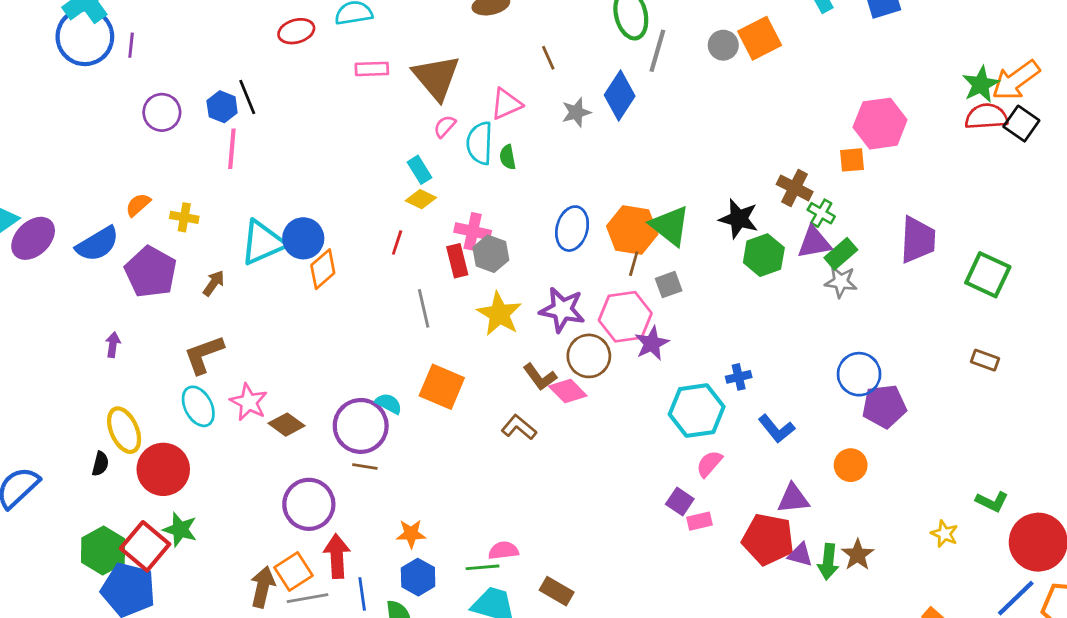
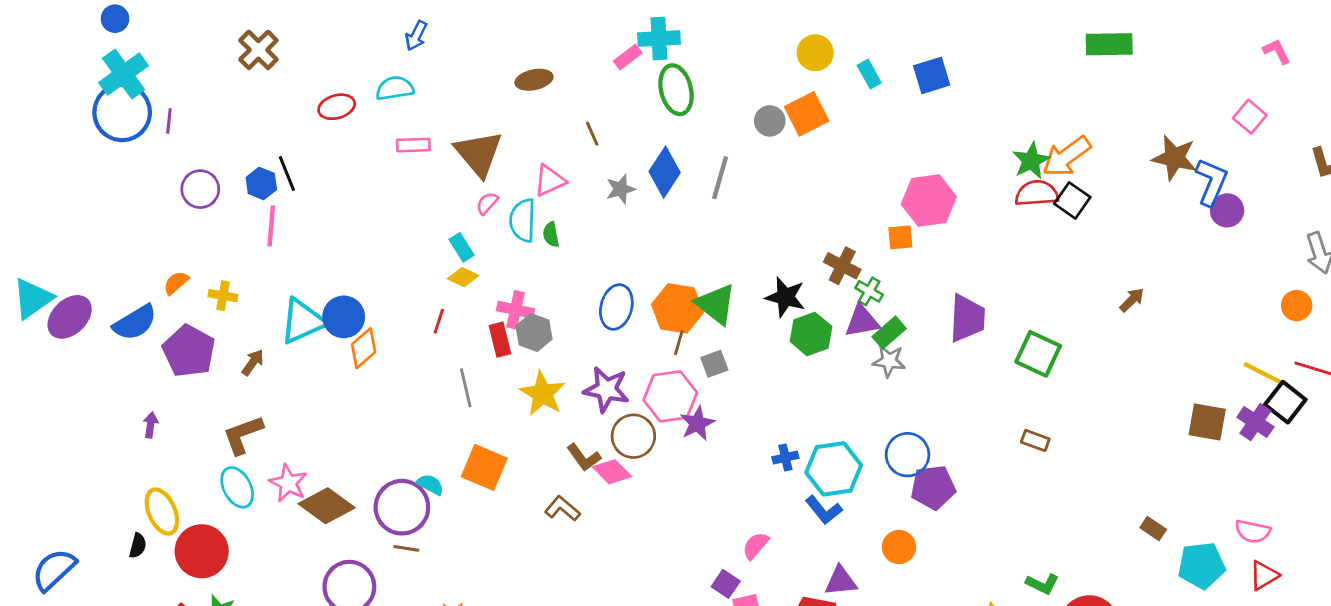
gray line: (657, 51) -> (720, 178), moved
cyan hexagon: (697, 411) -> (834, 469), moved
brown diamond: (286, 425) -> (327, 506), size x1.5

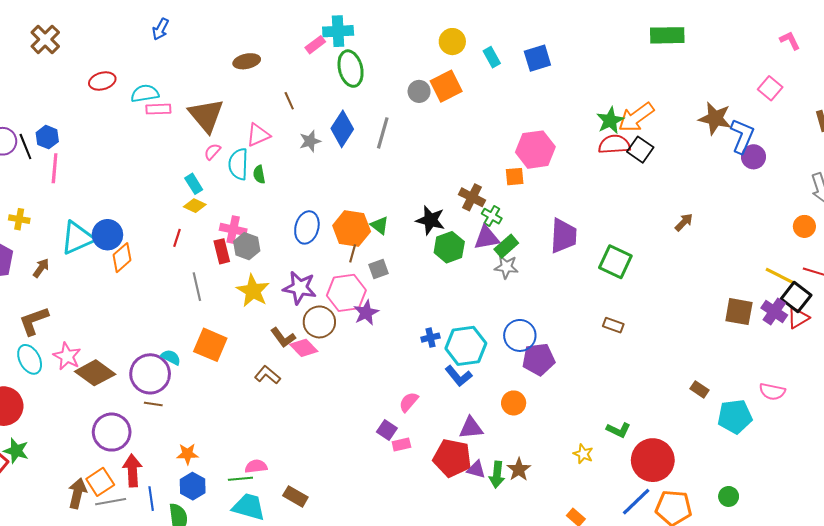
cyan semicircle: (395, 88) -> (145, 93), moved
black line: (287, 173) -> (25, 146), moved
green triangle: (716, 304) -> (380, 225), size x0.6
red triangle: (1264, 575) -> (798, 318), moved

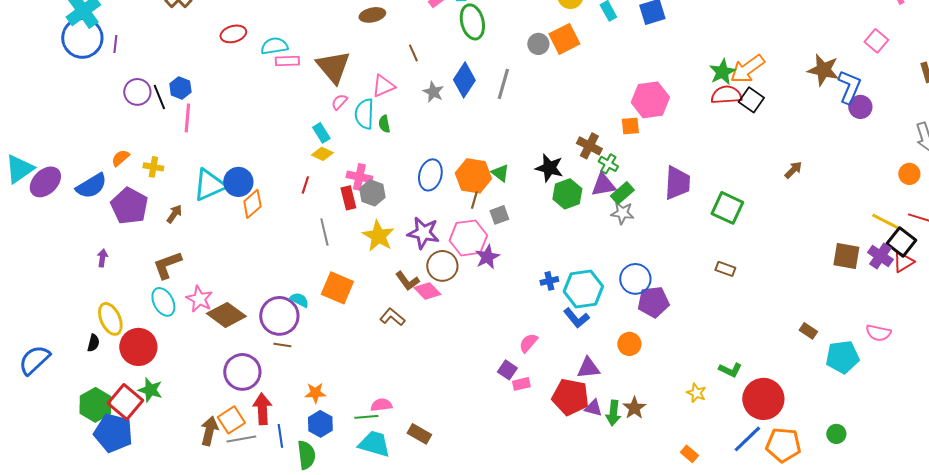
gray star: (310, 141) -> (433, 92), turned -30

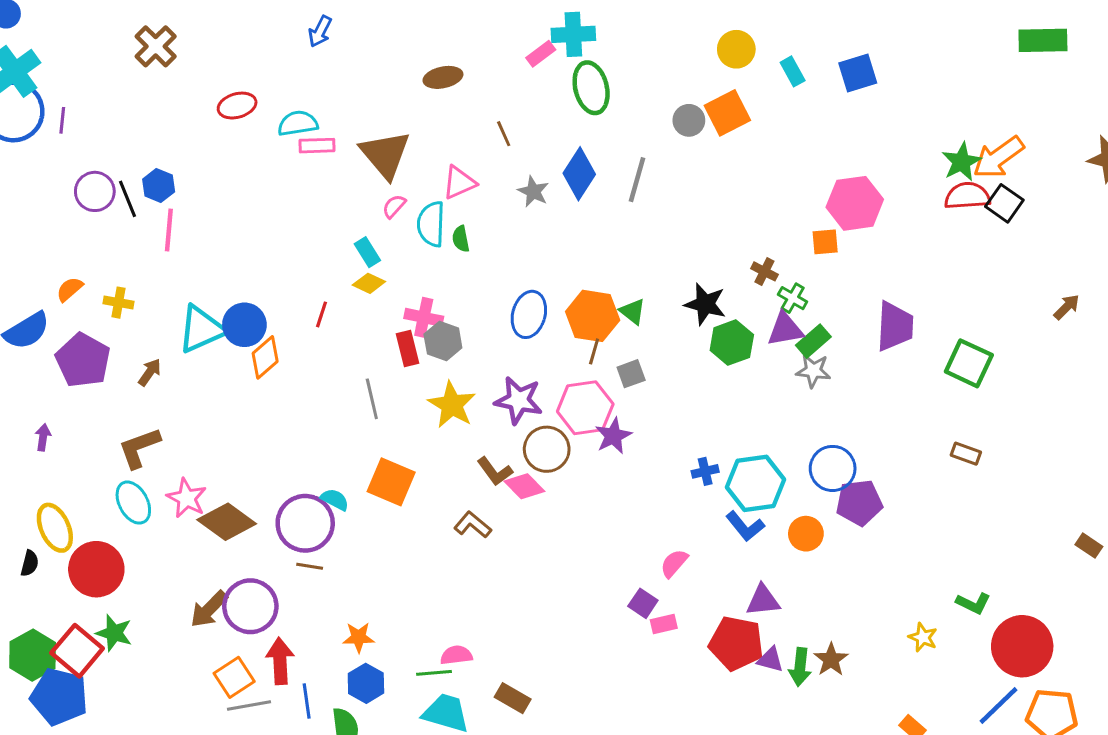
brown cross: (589, 146) -> (764, 271), size x0.7
red line: (305, 185) -> (321, 314), moved
orange circle: (629, 344) -> (806, 534), moved
brown arrow: (209, 431) -> (209, 609), moved, turned -148

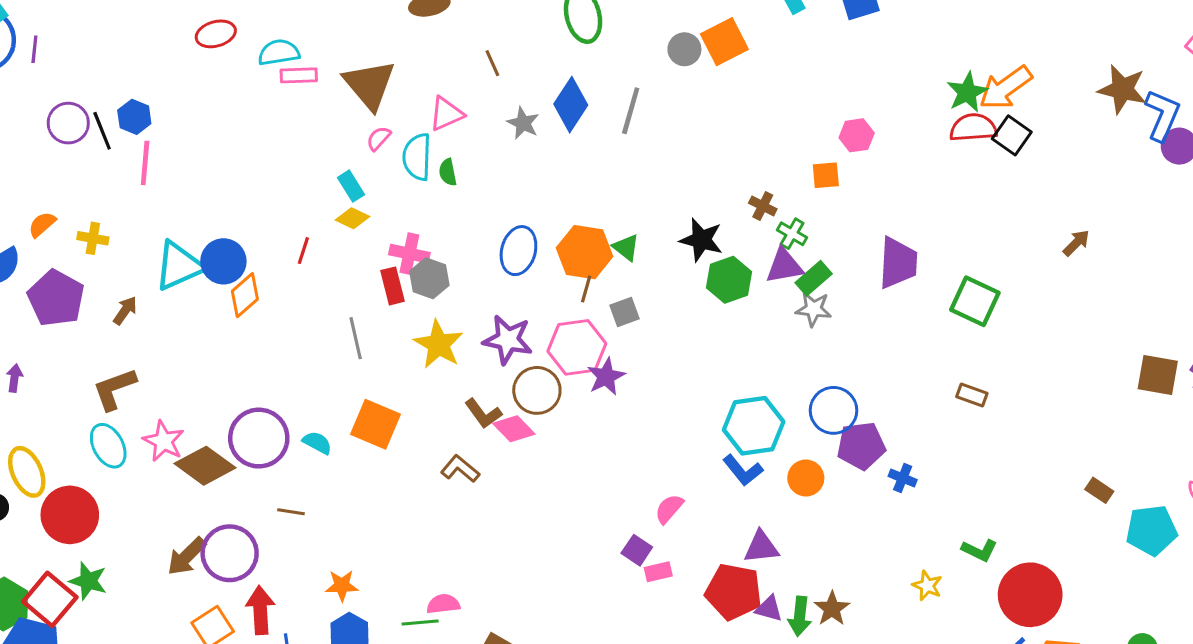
pink hexagon: (855, 203) -> (857, 135), size x0.6
blue cross: (705, 471) -> (903, 478), moved, turned 35
purple circle: (305, 523) -> (259, 438), moved

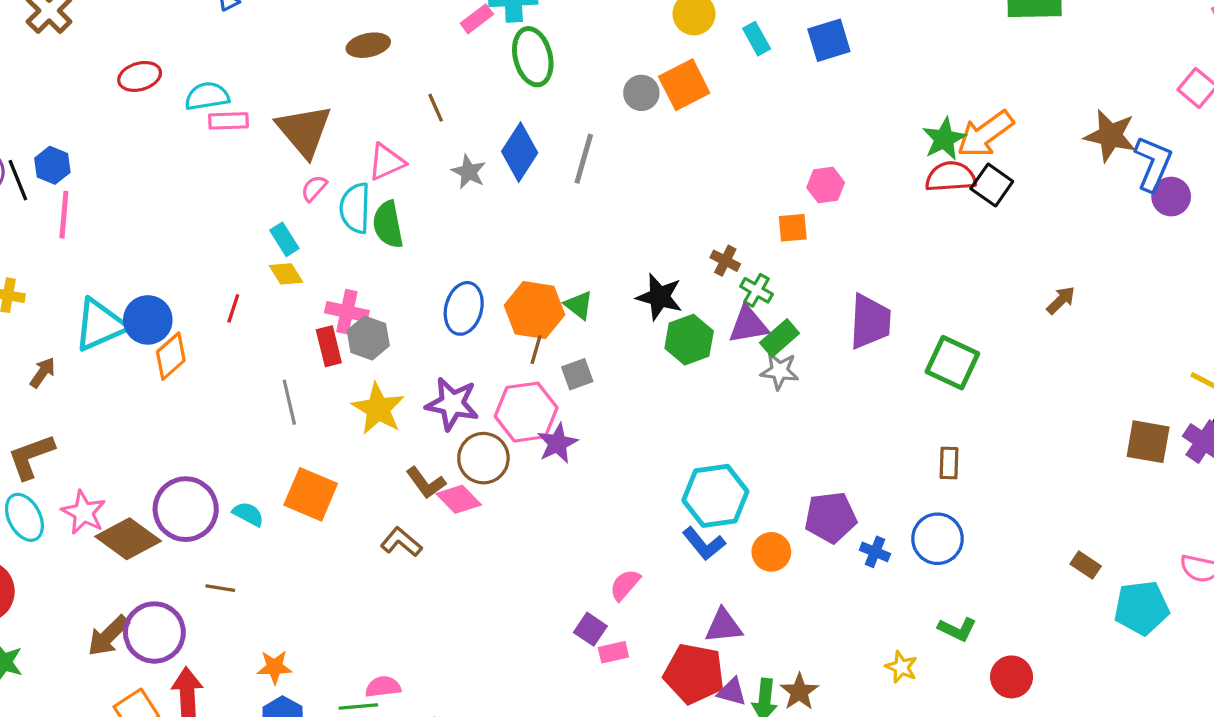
green semicircle: (448, 172) -> (388, 224), size x1.6
yellow diamond: (353, 218) -> (286, 274), turned 32
brown rectangle: (972, 395) -> (949, 463), turned 72
blue circle: (833, 410) -> (938, 539), moved
red circle: (1030, 595) -> (1012, 677), size x0.6

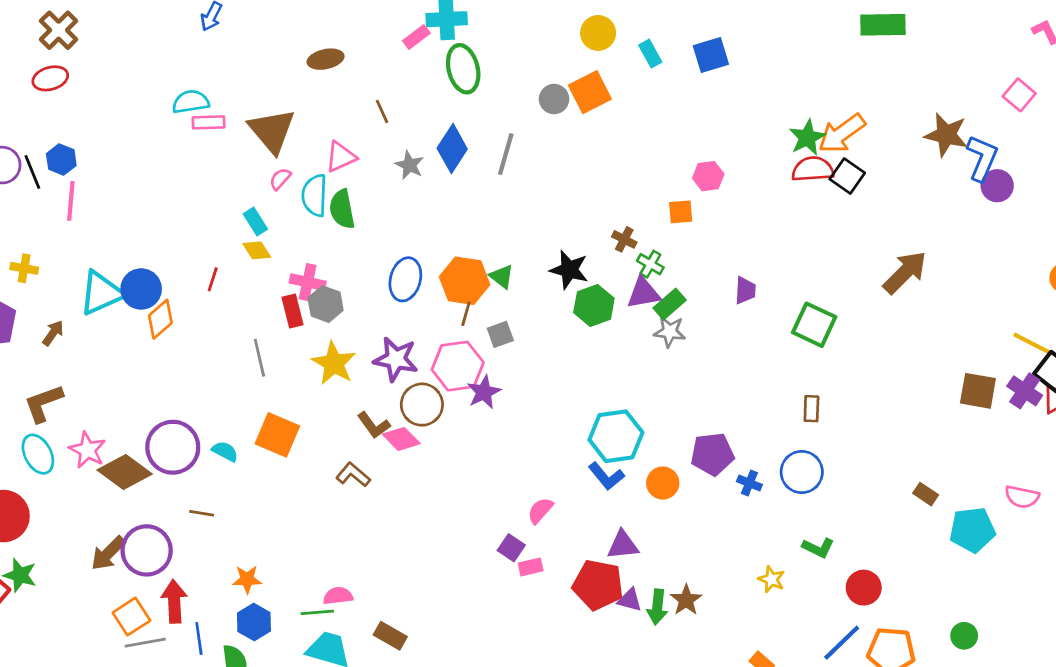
red ellipse: (140, 76) -> (50, 78), moved
brown arrow: (1061, 300) -> (905, 272), size x1.8
purple trapezoid: (870, 322) -> (745, 290), size x0.6

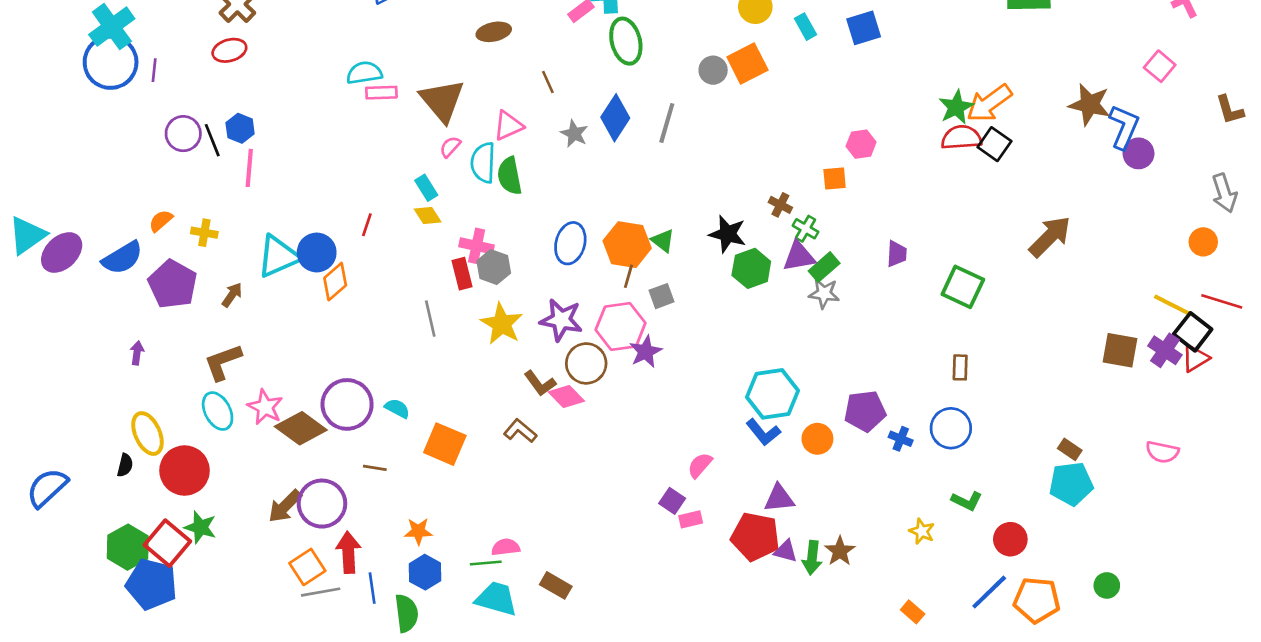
red line: (213, 279) -> (367, 225), moved
orange square: (277, 435) -> (445, 444), moved
cyan pentagon: (972, 530) -> (1071, 484), moved

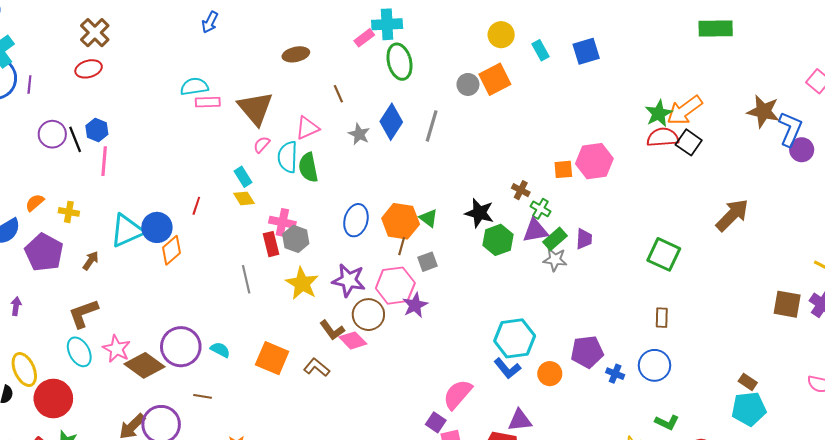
pink hexagon: (861, 144) -> (594, 161), moved, size x1.6
purple trapezoid: (897, 254) -> (584, 239), moved
orange square: (445, 444) -> (272, 358), moved
pink semicircle: (700, 465) -> (458, 394), size x1.5

